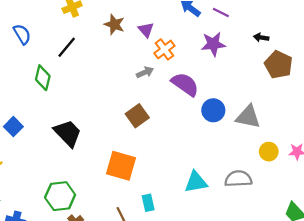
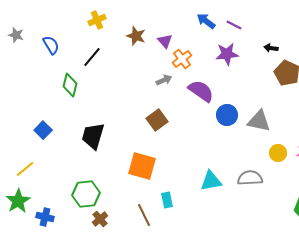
black trapezoid: (68, 133) -> (93, 136), turned -120

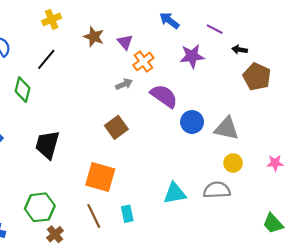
purple line: (234, 25) -> (215, 29), moved
yellow circle: (278, 153) -> (233, 163), moved
brown line: (144, 215) -> (94, 216), moved

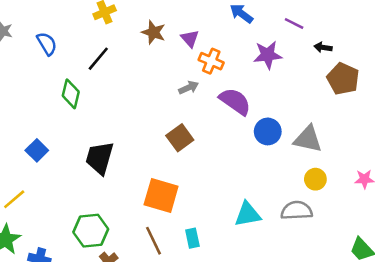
orange cross: (143, 62) -> (211, 61), turned -30

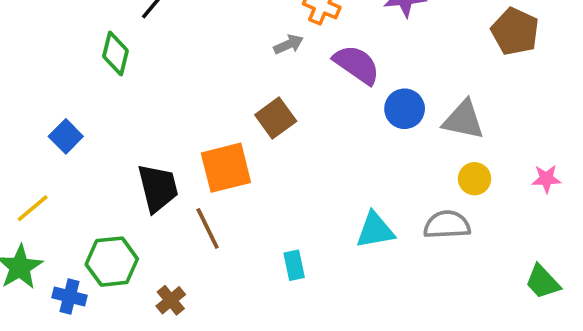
black trapezoid: (100, 158) -> (158, 188), moved, turned 150
orange square: (161, 195) -> (226, 168), moved, turned -30
green hexagon: (91, 231) -> (112, 262), moved
brown line: (153, 241) -> (208, 228), moved

